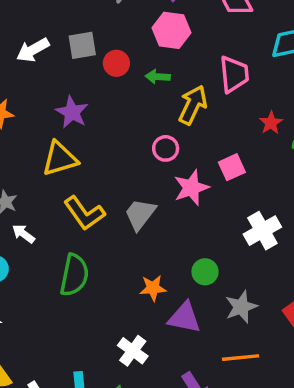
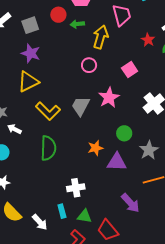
gray square: (82, 45) -> (30, 25), moved
red circle: (116, 63) -> (58, 15), moved
pink star: (191, 188) -> (109, 98), moved
white cross: (133, 351) -> (76, 188), moved, turned -36

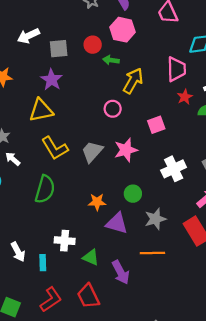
pink trapezoid: (122, 15) -> (176, 69), moved
green triangle: (84, 216) -> (91, 257), moved
white arrow: (40, 222) -> (18, 252), moved

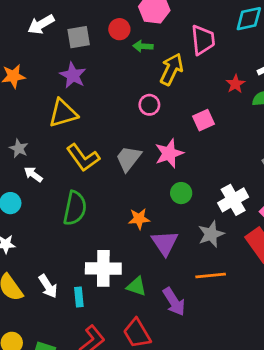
pink trapezoid: (176, 69) -> (203, 40), moved
white cross: (174, 169) -> (233, 200), moved
green circle: (133, 194) -> (181, 193), moved
purple triangle: (117, 223) -> (165, 243), turned 45
white cross: (65, 241) -> (103, 268), size x1.4

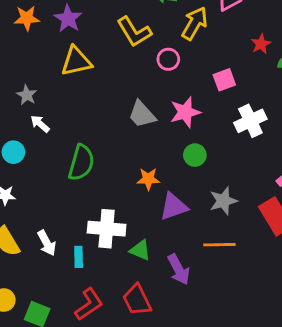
purple star: (73, 75) -> (68, 19), moved
yellow L-shape: (83, 158) -> (134, 32), moved
gray trapezoid: (129, 158) -> (142, 114), turned -84
white cross: (233, 200) -> (250, 121), moved
purple triangle: (165, 243) -> (174, 207), turned 40

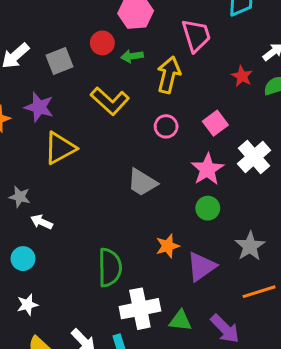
pink circle: (168, 59) -> (166, 126), moved
pink star: (185, 112) -> (207, 169), moved
green semicircle: (81, 163) -> (110, 268), moved

